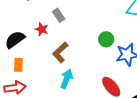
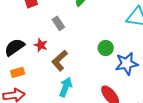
red star: (42, 29) -> (41, 45), moved
orange rectangle: (18, 65) -> (18, 72), turned 72

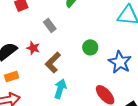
green circle: (106, 48) -> (90, 47), moved
blue star: (127, 64) -> (120, 62), turned -30

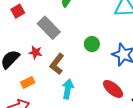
gray rectangle: (50, 25) -> (49, 28), size x1.6
orange rectangle: (12, 77) -> (28, 82), moved

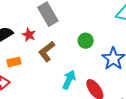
cyan arrow: (68, 89) -> (69, 80), moved

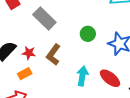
red star: (29, 35) -> (29, 53), moved

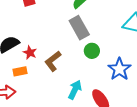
gray rectangle: (44, 19) -> (79, 28), moved

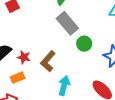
cyan arrow: (75, 90) -> (64, 86), moved

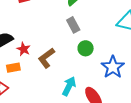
gray rectangle: (67, 23) -> (73, 25), size x0.7
cyan arrow: (64, 86) -> (69, 86), moved

